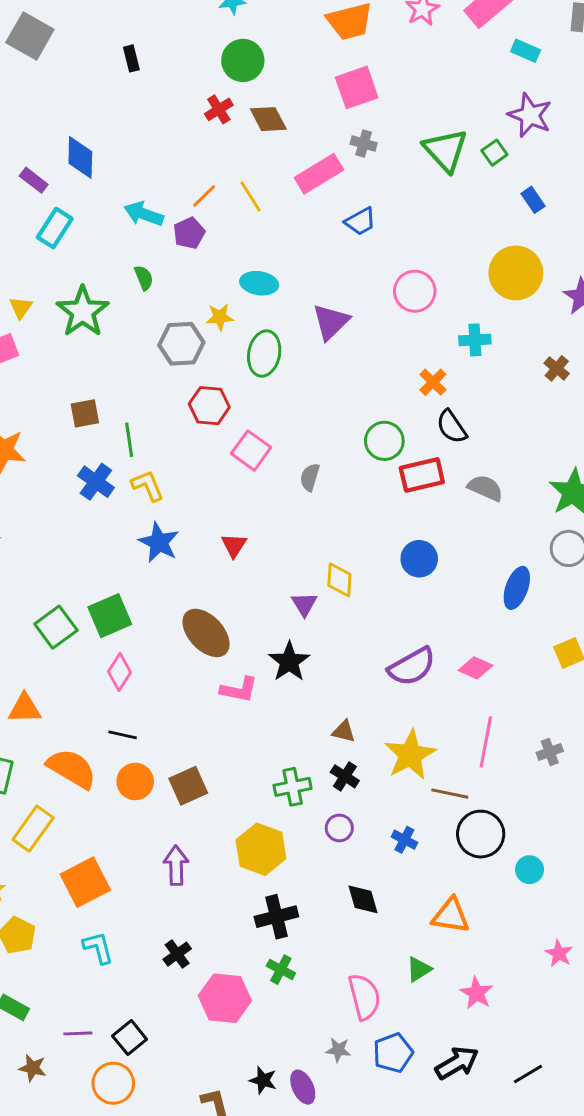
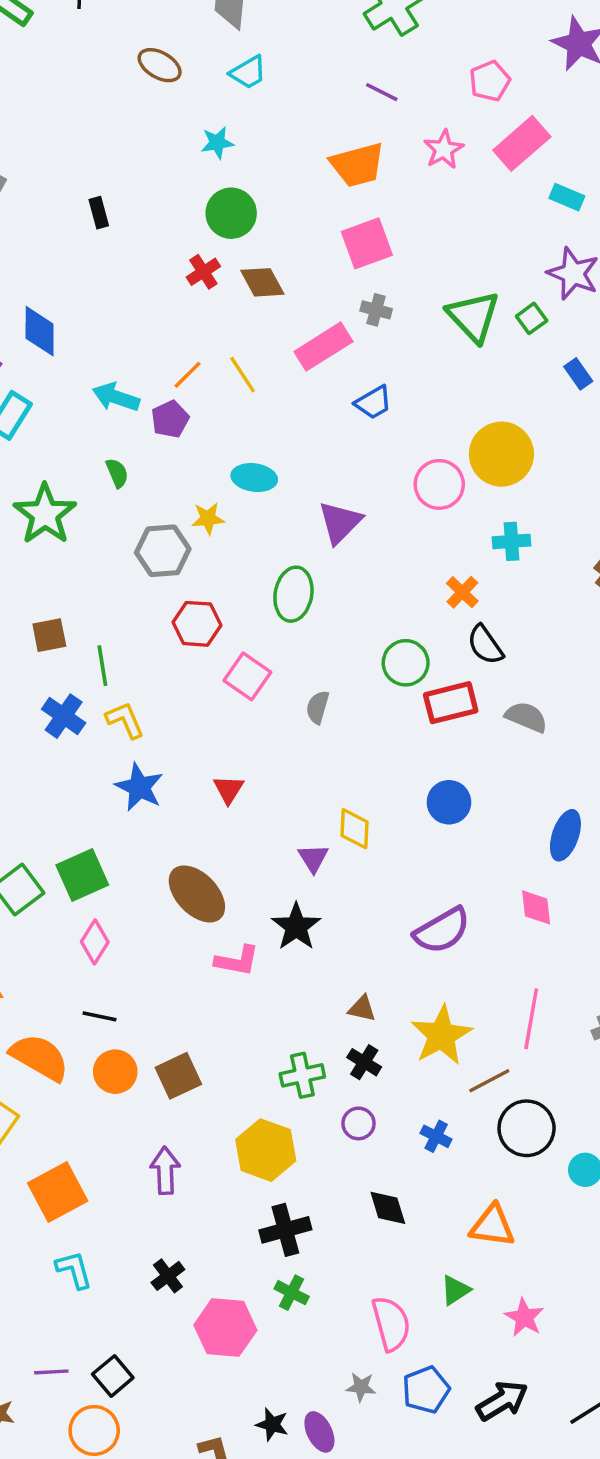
yellow circle: (516, 273) -> (501, 454), moved
green ellipse: (264, 354) -> (293, 594), moved
pink diamond: (476, 668) -> (536, 907), moved, turned 60
brown line: (450, 794) -> (489, 1081), turned -39

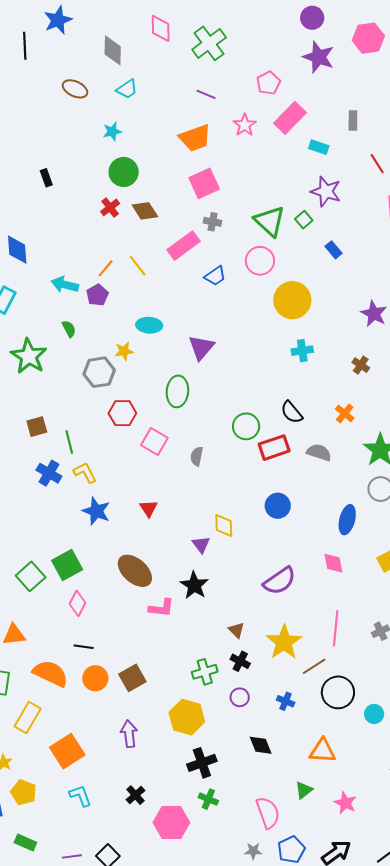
pink circle: (439, 484) -> (260, 261), moved
orange cross: (462, 592) -> (345, 413), moved
brown triangle: (362, 1009) -> (236, 630), turned 36

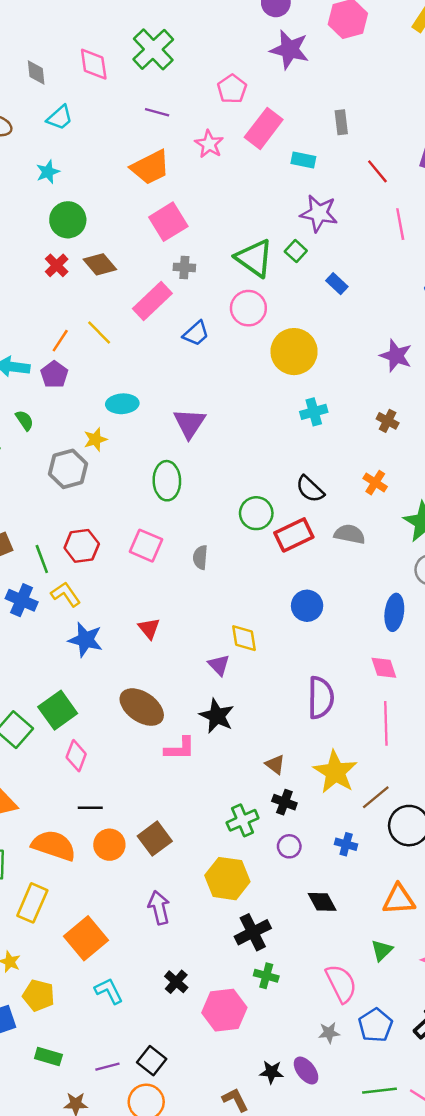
pink diamond: (161, 28) -> (94, 64), moved
gray diamond: (113, 50) -> (36, 72), size x0.7
red hexagon: (122, 413) -> (82, 546), moved
purple semicircle: (280, 581) -> (321, 698), turned -48
pink line: (336, 628) -> (386, 723), moved

